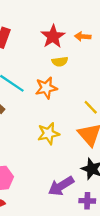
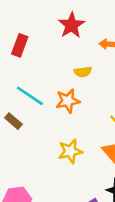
red star: (53, 36) -> (71, 25), moved

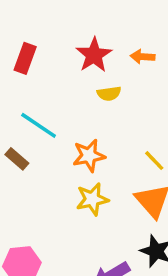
red star: (71, 25) -> (94, 55), moved
orange star: (68, 101) -> (89, 156), moved

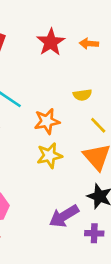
yellow semicircle: (109, 94) -> (82, 95), moved

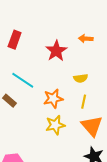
red star: (51, 42) -> (56, 51), moved
yellow line: (98, 125) -> (84, 102), moved, turned 56

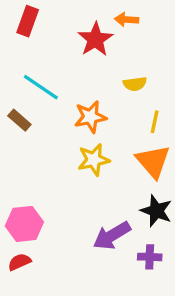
orange arrow: (86, 39) -> (127, 20), moved
yellow line: (84, 102) -> (155, 122), moved

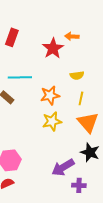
cyan line: (41, 87) -> (20, 77), turned -35
yellow line: (155, 122) -> (81, 98), moved
purple cross: (150, 257) -> (79, 185), moved

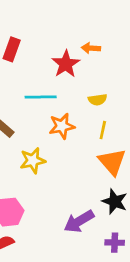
cyan line: (20, 77) -> (41, 97), moved
yellow star: (52, 121) -> (33, 160), moved
purple cross: (79, 185) -> (115, 243), moved

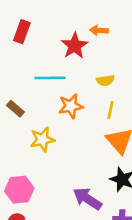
purple arrow: (79, 221) -> (87, 199), turned 64

